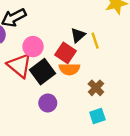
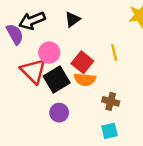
black triangle: (78, 35) -> (72, 19), moved
brown cross: (96, 88) -> (111, 101), turned -35

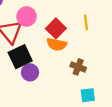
black square: (57, 79) -> (20, 57), moved
cyan square: (109, 131) -> (88, 95), moved

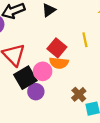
pink circle: (27, 16) -> (43, 71), moved
brown cross: (78, 67) -> (79, 94), moved, turned 32

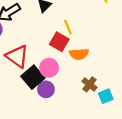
yellow line: (85, 40) -> (68, 27), moved
orange semicircle: (59, 63) -> (79, 54), moved

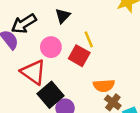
orange semicircle: (79, 54) -> (104, 86), moved
pink circle: (49, 68) -> (51, 47), moved

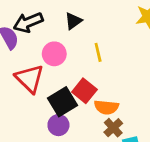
red square: (79, 56) -> (84, 91), moved
black square: (51, 95) -> (63, 102), moved

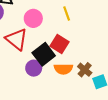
orange semicircle: (106, 107) -> (63, 69), moved
purple circle: (58, 125) -> (34, 68), moved

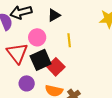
black square: (44, 54) -> (41, 60), moved

